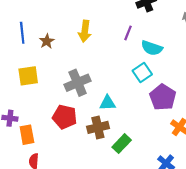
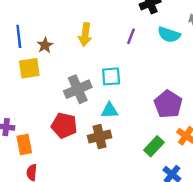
cyan semicircle: (152, 48) -> (169, 35), moved
cyan square: (142, 72) -> (111, 76), moved, turned 30
yellow square: (28, 76) -> (29, 68), moved
green rectangle: (122, 144) -> (154, 146), moved

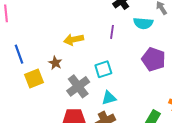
yellow arrow: (85, 35) -> (74, 40), turned 84
brown star: (45, 45) -> (55, 63), moved
purple pentagon: (168, 104) -> (154, 59), moved

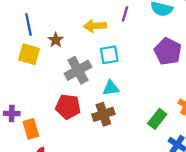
yellow arrow: (74, 40) -> (95, 26), moved
blue line: (19, 54) -> (28, 24), moved
yellow square: (34, 79) -> (29, 54), turned 30

